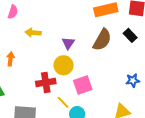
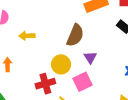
brown semicircle: (102, 40) -> (75, 35), moved
purple triangle: (68, 43) -> (90, 57), moved

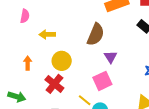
yellow circle: (61, 64) -> (62, 61), moved
red cross: (45, 84) -> (54, 84), moved, turned -36

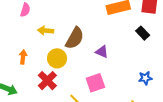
brown semicircle: (96, 34) -> (75, 38), moved
purple triangle: (110, 57) -> (102, 52), moved, turned -40

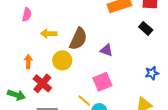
red cross: (47, 81) -> (42, 83), moved

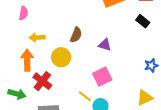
yellow arrow: (49, 34) -> (37, 37), moved
brown semicircle: (78, 39) -> (76, 35), size x0.7
orange arrow: (28, 62) -> (27, 60), size x1.5

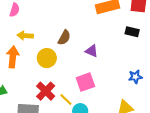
black rectangle: (143, 21) -> (132, 32), turned -32
red cross: (42, 81) -> (46, 91), moved

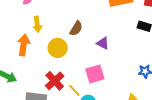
yellow arrow: (25, 36) -> (37, 24), turned -105

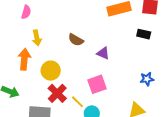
brown semicircle: (76, 28) -> (76, 40), turned 91
yellow circle: (58, 48) -> (51, 71), moved

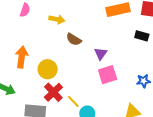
yellow arrow: (37, 38) -> (57, 19), moved, turned -70
purple triangle: (103, 53) -> (101, 54), turned 40
pink square: (97, 84) -> (108, 75), moved

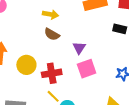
yellow arrow: (57, 19) -> (50, 14), moved
red cross: (53, 92) -> (52, 73), moved, turned 36

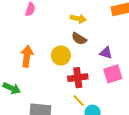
purple triangle: (79, 48) -> (106, 53), turned -48
yellow circle: (26, 65) -> (61, 55), moved

